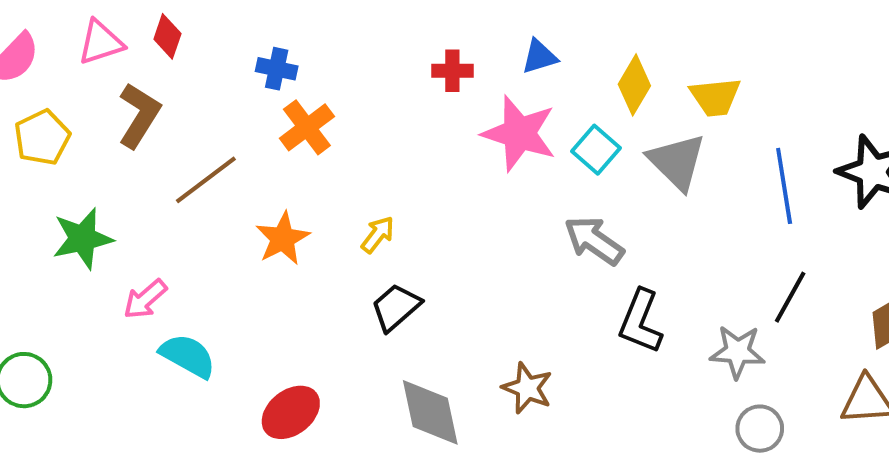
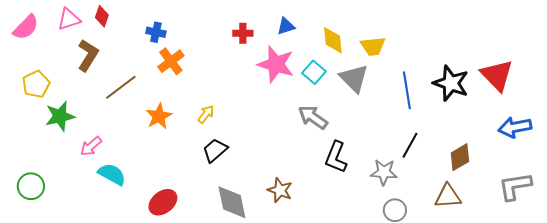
yellow diamond: (634, 85) -> (333, 40), turned -36
yellow pentagon: (42, 137) -> (36, 84), moved

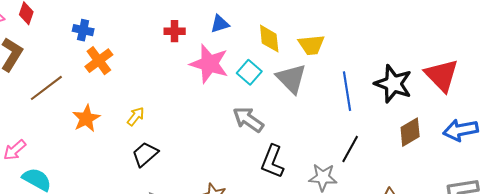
brown diamond: (460, 157) -> (410, 132), moved

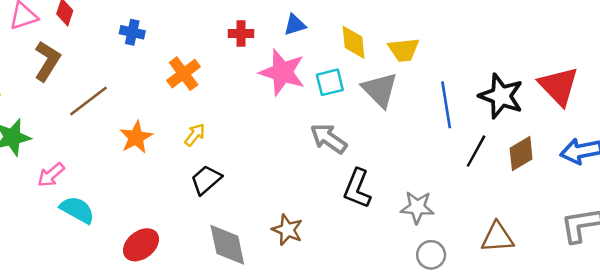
orange cross: (99, 61) -> (184, 74), moved
cyan square: (249, 72) -> (330, 82), turned 35
black line: (350, 149) -> (476, 151), moved

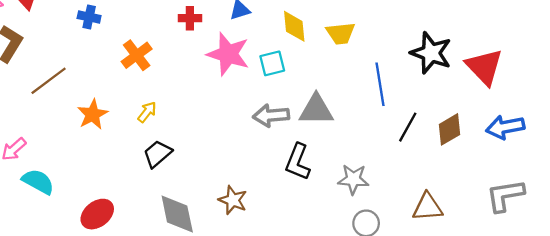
gray triangle: (380, 90) -> (316, 110), moved, turned -45
black star: (501, 96) -> (431, 53), moved
gray arrow: (329, 139) -> (271, 116), turned -40

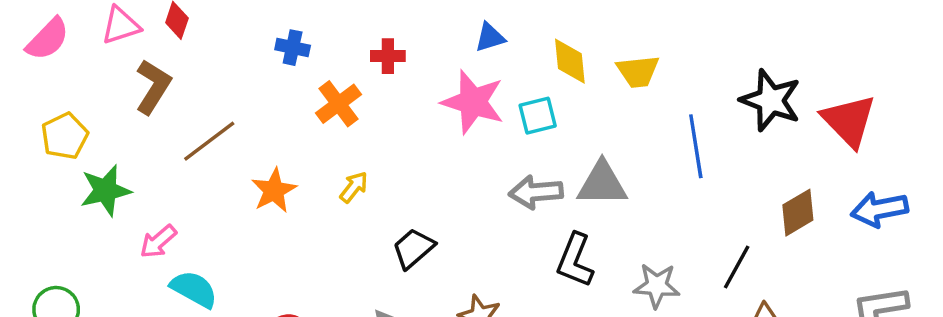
blue cross: (89, 17) -> (293, 48), moved
red cross: (190, 18) -> (388, 56), moved
black line: (408, 127) -> (737, 267), moved
black trapezoid: (157, 154) -> (413, 248), moved

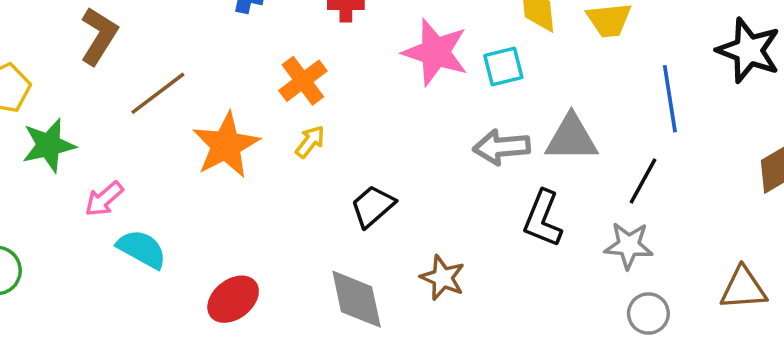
orange cross: (339, 104) -> (303, 81), moved
orange star: (274, 190) -> (226, 145), size x1.4
black line: (737, 267) -> (643, 181), moved

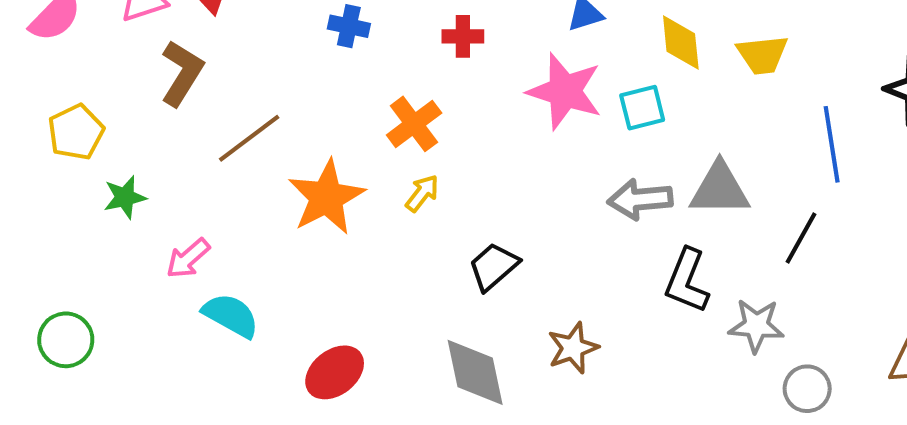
green star: (49, 145) -> (125, 197), size x0.7
gray star: (629, 245) -> (756, 326), moved
brown star: (443, 278) -> (573, 348), turned 30

